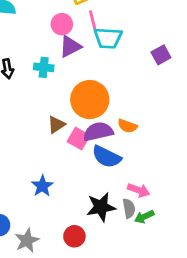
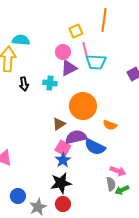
purple semicircle: (98, 132) -> (76, 137), moved
pink square: (79, 139) -> (63, 148), moved
blue star: (42, 186) -> (63, 160), moved
black star: (101, 207) -> (61, 183), moved
red circle: (74, 236) -> (63, 204), moved

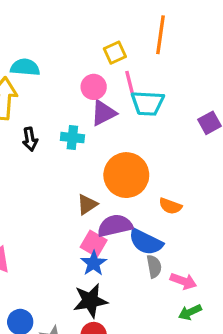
gray semicircle: (111, 184) -> (154, 266), moved

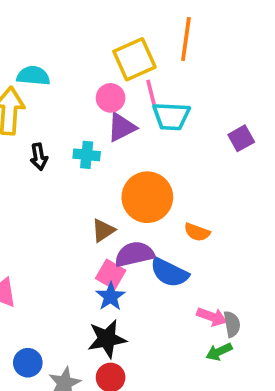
yellow square: (115, 53) -> (134, 59), size x1.6
gray semicircle: (154, 266) -> (232, 324), moved

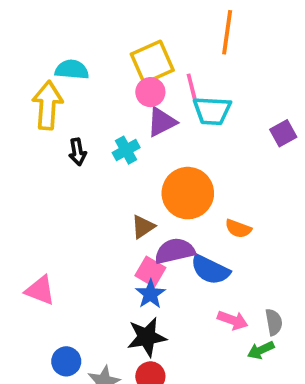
yellow square: (134, 59) -> (152, 62), moved
cyan cross: (87, 155) -> (126, 150), turned -35
pink arrow: (212, 317) -> (233, 320), moved

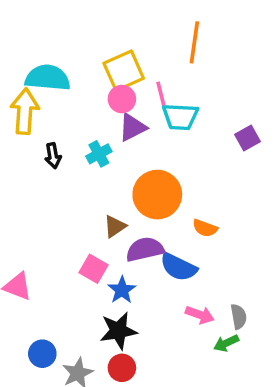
cyan semicircle: (72, 70) -> (48, 78), size x1.4
pink square: (150, 272) -> (94, 269), moved

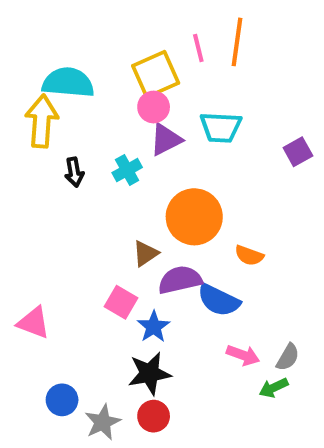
pink line: (161, 94) -> (198, 48), moved
gray semicircle: (239, 317) -> (288, 357), turned 40

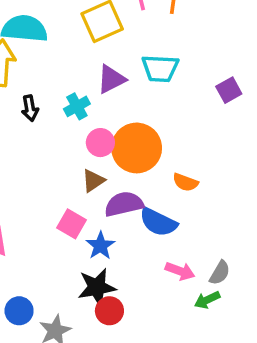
pink circle: (154, 107) -> (100, 143), moved
red circle: (154, 416) -> (109, 311), moved

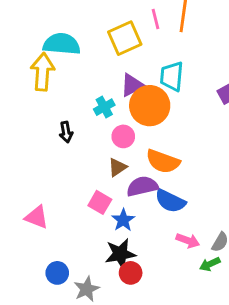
cyan trapezoid: (160, 68) -> (172, 76), turned 92
black arrow: (30, 108) -> (66, 132), moved
orange circle: (137, 148) -> (150, 106), moved
orange semicircle: (185, 182) -> (163, 161), moved, size x1.6

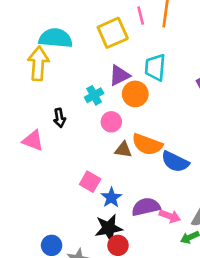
orange circle: (150, 106) -> (135, 94), size x0.7
brown triangle: (117, 167) -> (123, 150), moved, turned 42
purple semicircle: (142, 186) -> (146, 207), moved
blue semicircle: (170, 201) -> (175, 162), moved
pink triangle: (37, 217) -> (33, 140), moved

